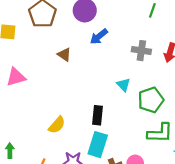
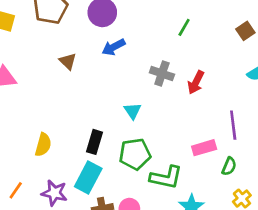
green pentagon: (151, 100) -> (135, 154), moved
yellow semicircle: (57, 125) -> (43, 145), turned -36

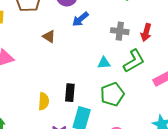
cyan triangle: (133, 111) -> (104, 63), turned -48
black rectangle: (95, 142) -> (70, 93), moved
green L-shape: (166, 177) -> (134, 61), moved, turned -30

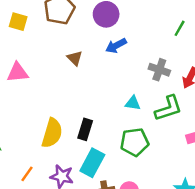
yellow semicircle: (44, 101) -> (52, 133), size x1.4

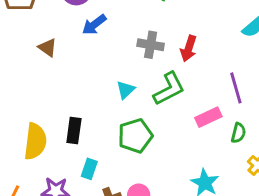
cyan triangle: (133, 103) -> (125, 90), turned -42
cyan rectangle: (92, 163) -> (89, 169), size x0.6

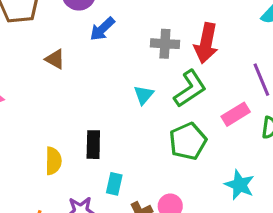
red arrow: (189, 48) -> (206, 43), size x1.4
green pentagon: (135, 136) -> (188, 141), moved
yellow semicircle: (35, 141) -> (53, 161), size x0.7

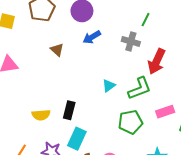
gray cross: (165, 44) -> (131, 41), moved
yellow semicircle: (53, 161) -> (41, 115), turned 72
cyan rectangle: (114, 184) -> (77, 139), size x1.5

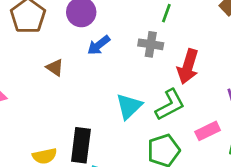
cyan triangle: (109, 86) -> (129, 106), size x1.5
black rectangle: (69, 110) -> (81, 145), size x1.4

